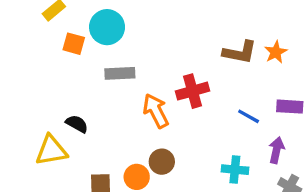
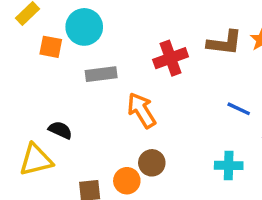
red cross: (192, 91) -> (171, 58), moved

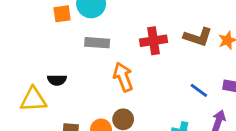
orange square: (51, 47) -> (62, 14), turned -30
black semicircle: (60, 130) -> (57, 80), turned 144

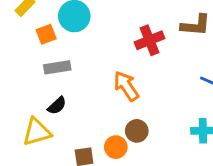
gray rectangle: (97, 43) -> (57, 67), moved
black semicircle: (57, 80) -> (57, 106), turned -30

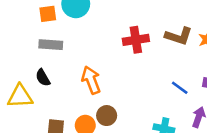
orange arrow: (126, 86) -> (91, 80), moved
black semicircle: (57, 106) -> (43, 78), turned 90

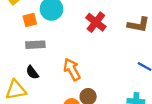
red cross: (136, 40) -> (96, 22), moved, turned -36

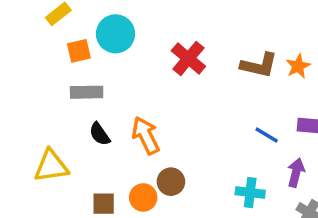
black semicircle: (32, 72) -> (100, 134), moved

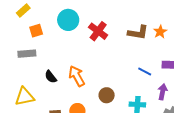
cyan circle: (116, 34) -> (68, 20), moved
gray rectangle: (87, 92) -> (27, 54), moved
brown circle: (171, 182) -> (107, 95), moved

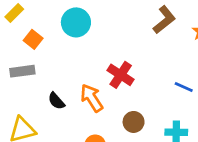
orange square: (36, 31) -> (33, 39), turned -32
red cross: (98, 31) -> (121, 75), moved
brown L-shape: (138, 33) -> (164, 20), moved, turned -45

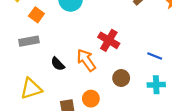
blue line: (184, 87) -> (155, 56), moved

